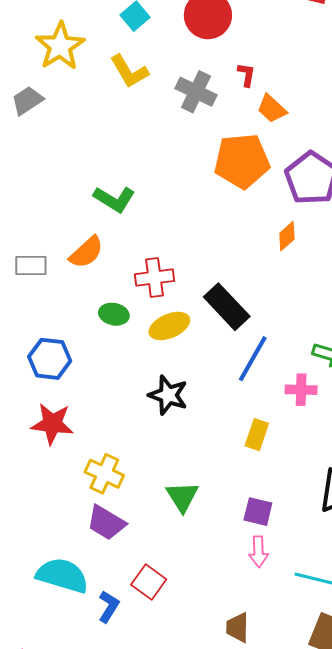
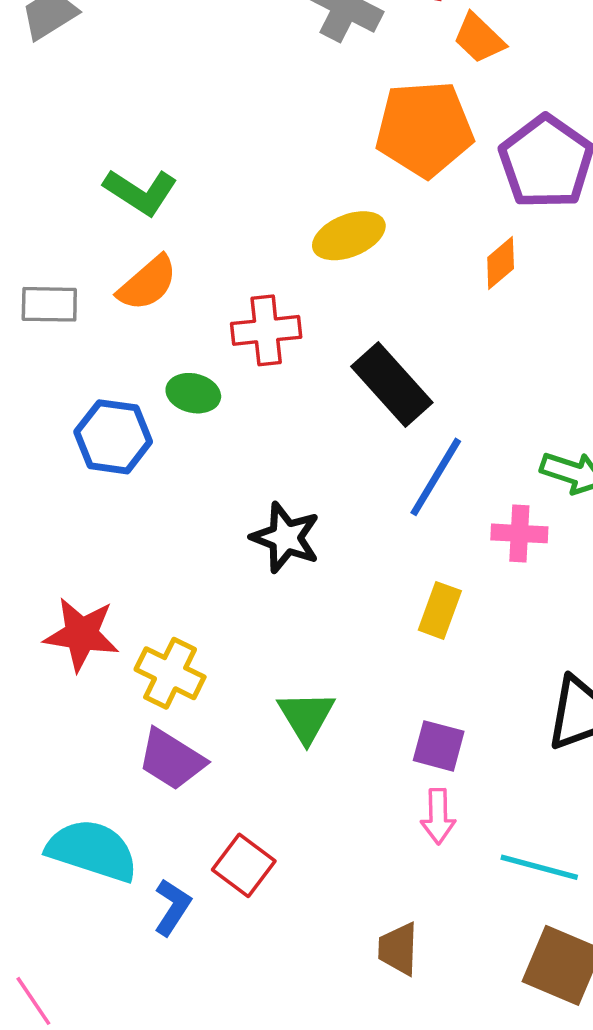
green L-shape: (114, 199) -> (141, 192), moved
yellow ellipse: (169, 326) -> (349, 236), moved
blue hexagon: (50, 359) -> (113, 437), moved
red star: (52, 424) -> (81, 634), moved

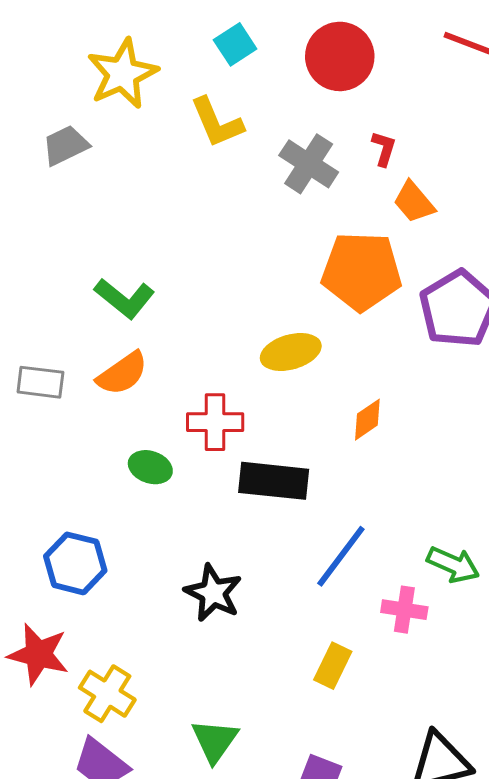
orange diamond: (501, 263) -> (367, 420), moved
black rectangle: (392, 384) -> (274, 481), moved, turned -48
blue hexagon: (113, 437) -> (75, 563), moved

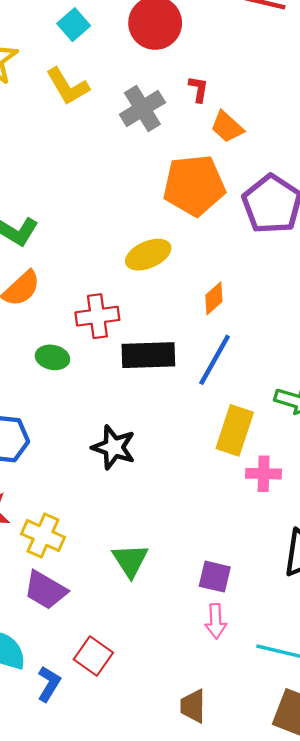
gray cross: (309, 164) -> (142, 108), turned 33
blue line: (341, 556) -> (215, 360), moved
pink cross: (404, 610) -> (264, 474), moved
yellow rectangle: (333, 666) -> (235, 430), moved, size x1.4

